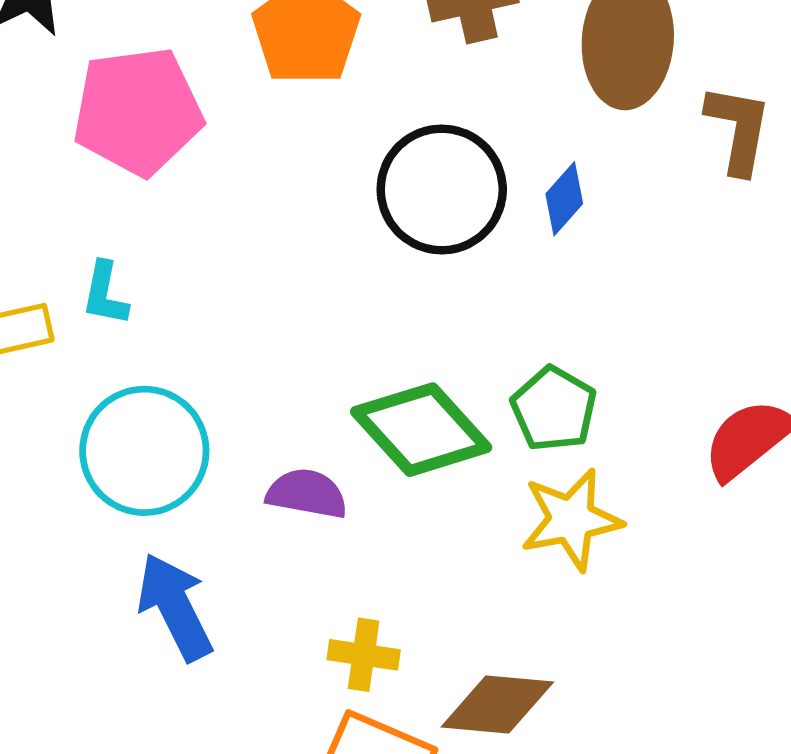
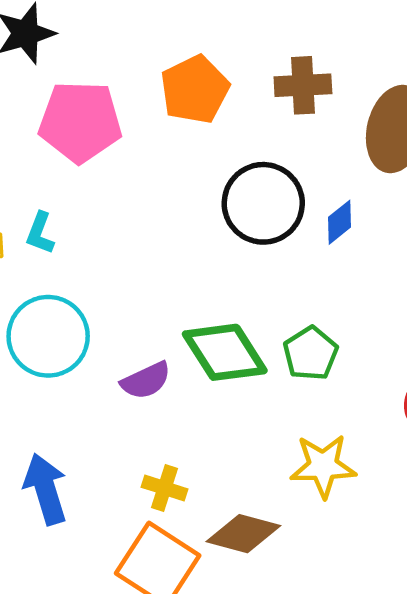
purple semicircle: (307, 494) -> (146, 380), turned 135
yellow star: (571, 519) -> (323, 466), moved
blue arrow: (175, 607) -> (46, 489), moved

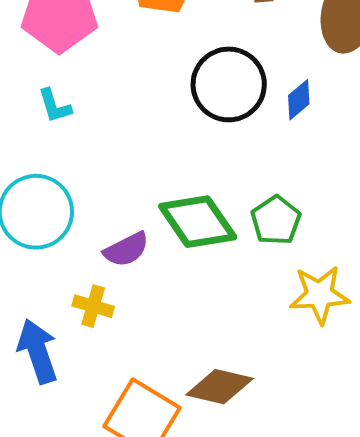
cyan L-shape: (40, 233) -> (55, 106), moved, turned -36
yellow star: (323, 466) -> (320, 295), moved
yellow cross: (164, 488) -> (93, 306), moved

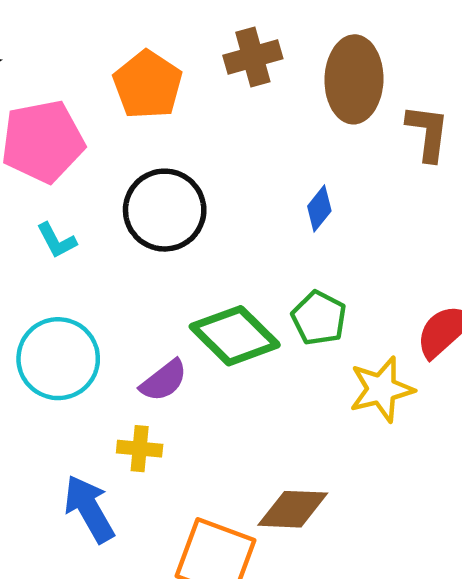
black circle: (229, 84) -> (165, 210), moved
blue diamond: (299, 100) -> (319, 208), moved

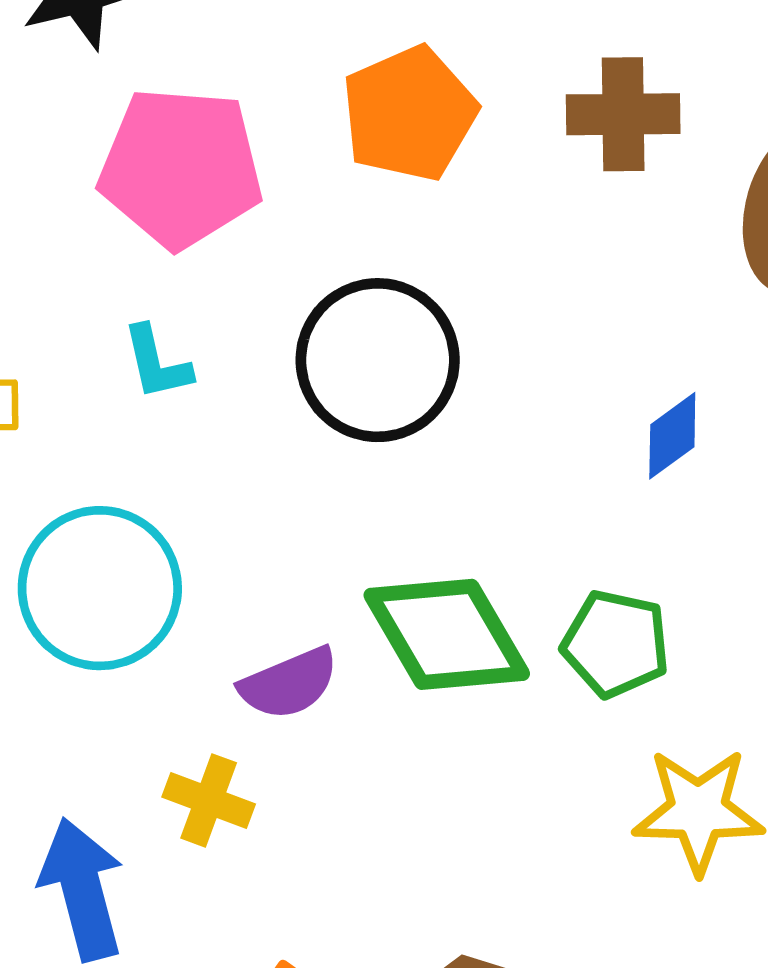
green pentagon: (319, 318) -> (616, 644), turned -30

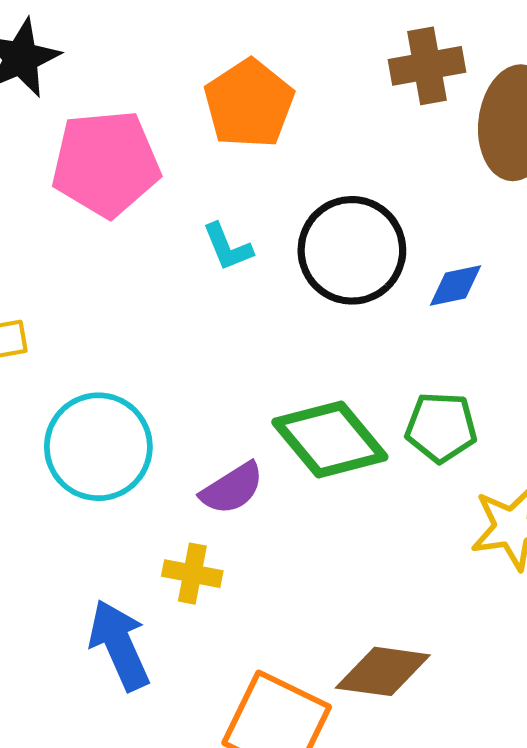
brown cross: (623, 114) -> (427, 66), moved
black circle: (378, 360) -> (352, 250), moved
cyan L-shape: (157, 363) -> (227, 247), moved
blue diamond: (672, 436) -> (456, 285), turned 34

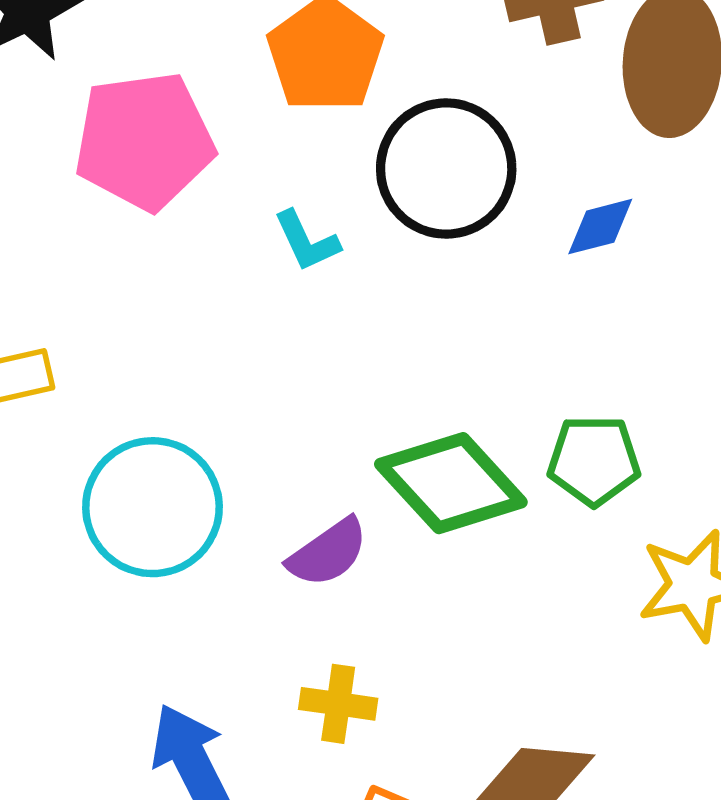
black circle: (352, 250) -> (446, 169), moved
blue diamond: (456, 285) -> (600, 227), moved
yellow cross: (192, 574) -> (338, 704), moved

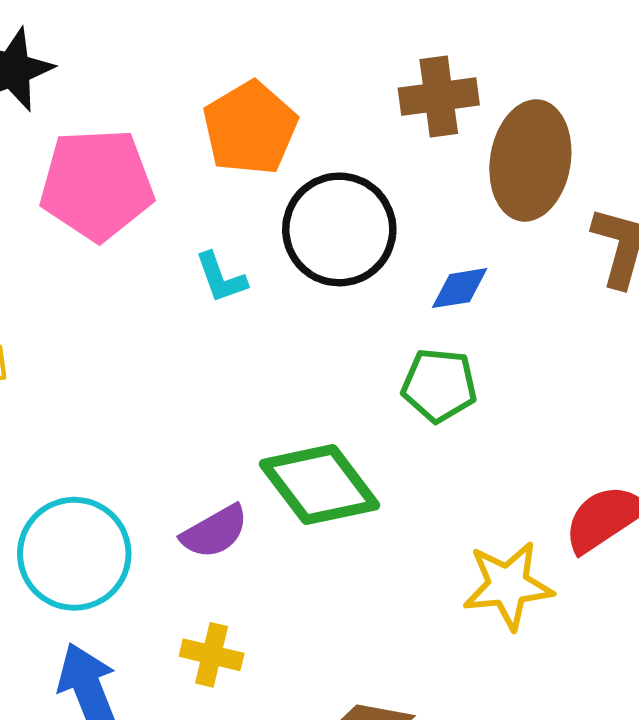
green pentagon: (594, 460) -> (439, 385), moved
cyan circle: (153, 507) -> (74, 554), moved

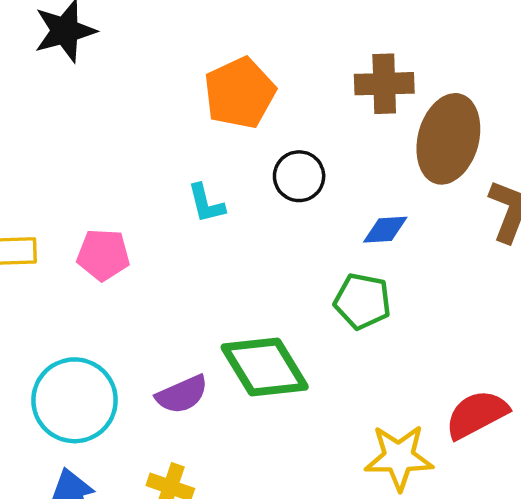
pink pentagon: (97, 184) -> (103, 255), moved, size x0.6
black circle: (339, 229) -> (299, 176), size x0.6

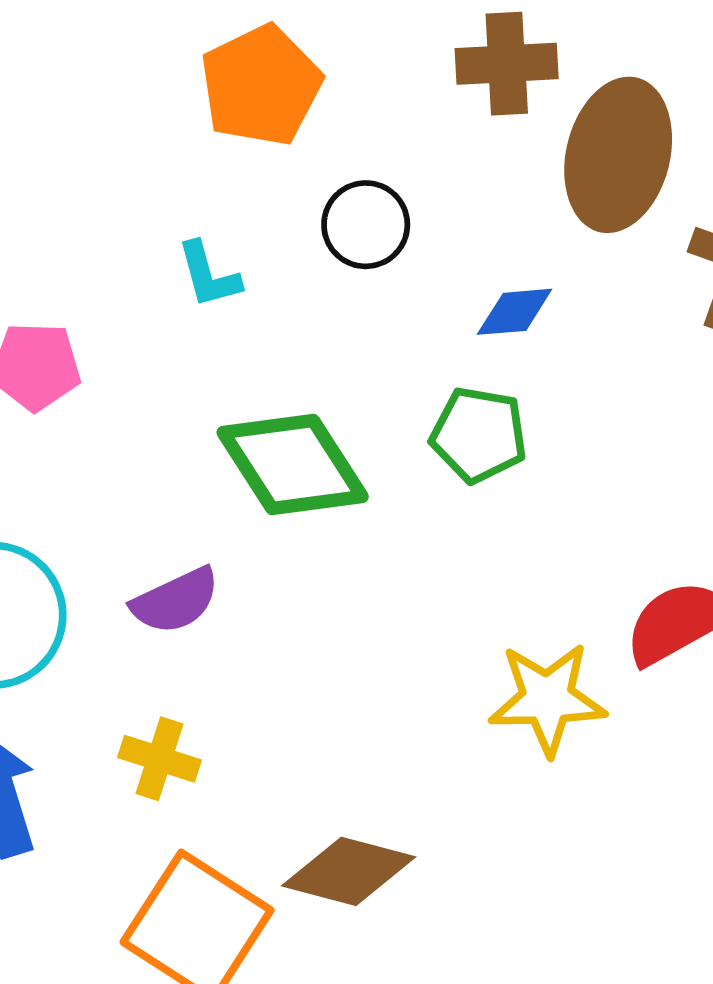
green diamond: (265, 367) -> (293, 465), moved

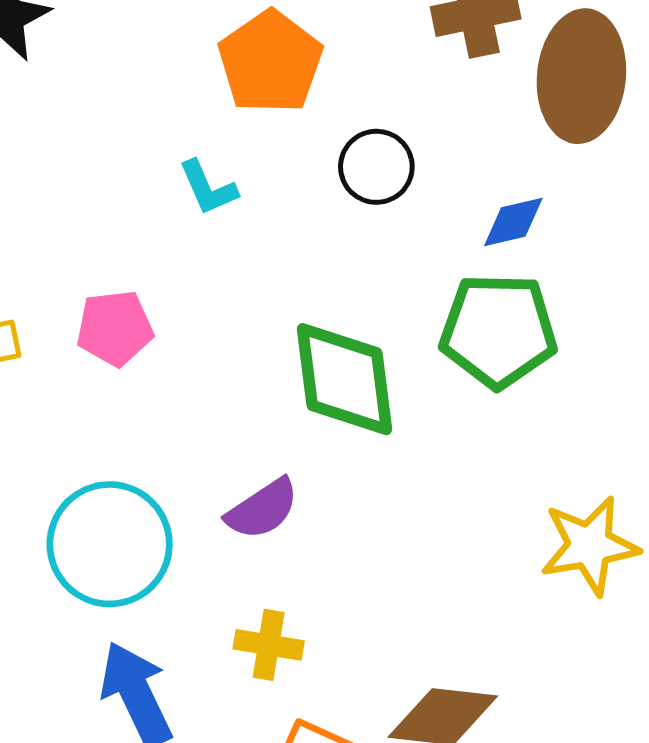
cyan L-shape: (209, 275) -> (208, 188), moved
green pentagon: (479, 435) -> (498, 331), size x1.4
green diamond: (293, 465) -> (345, 379), turned 34

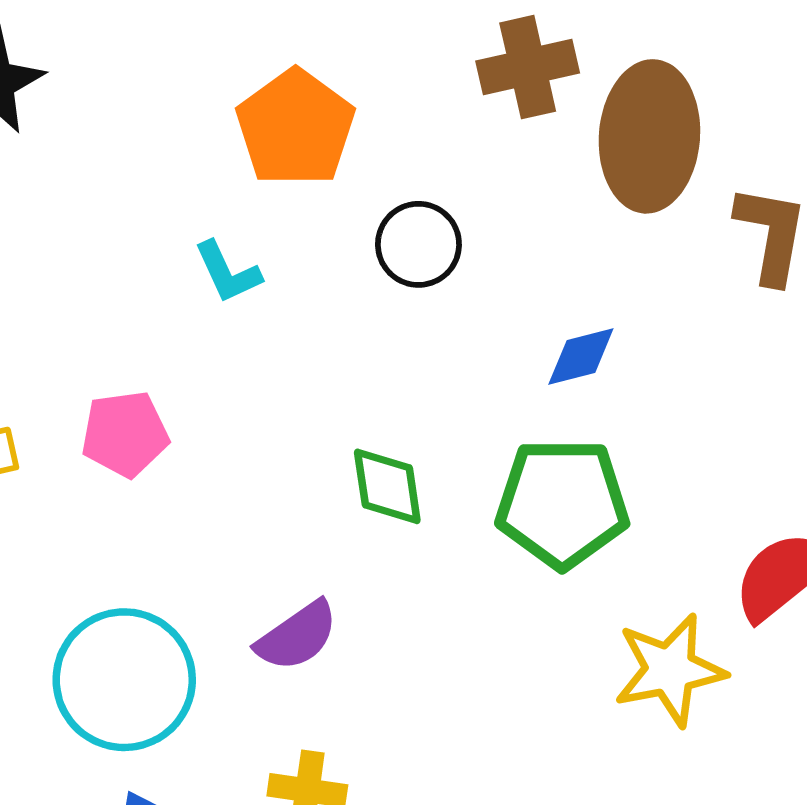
blue diamond: (513, 222) -> (581, 356), moved
green pentagon: (498, 331) -> (562, 503), moved
green diamond: (345, 379) -> (387, 486), size x0.6

